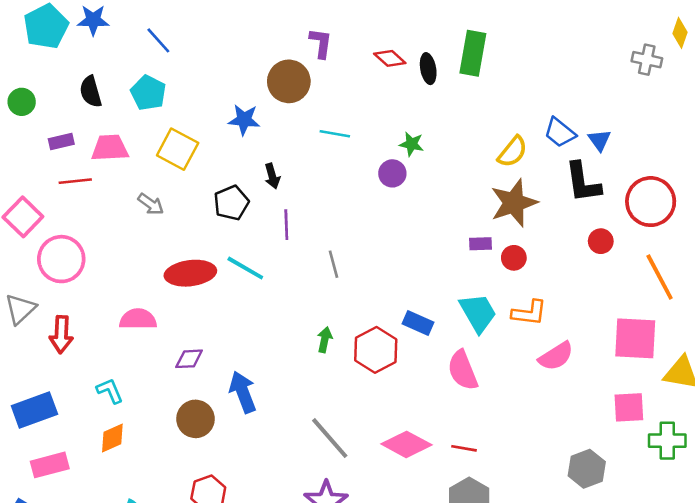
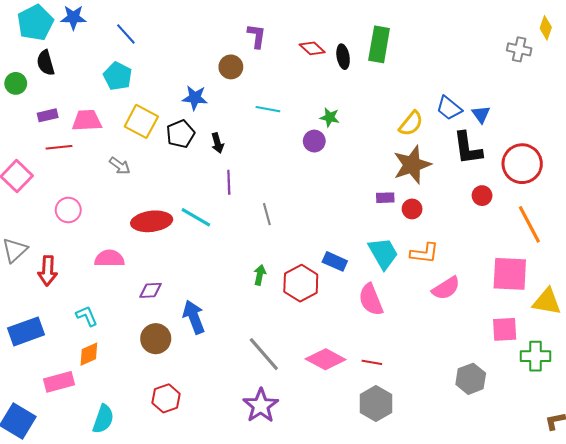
brown circle: (289, 81) -> (231, 67), size x0.7
black semicircle: (91, 92) -> (46, 63), moved
black pentagon: (231, 203) -> (180, 134), moved
pink circle: (61, 259) -> (68, 210), moved, size x0.7
pink rectangle: (50, 465) -> (59, 382), moved

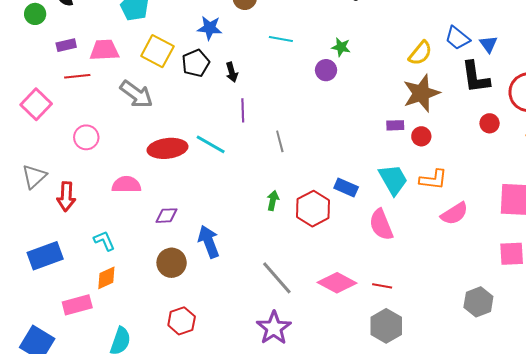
gray arrow: (120, 166) -> (136, 94), size x1.6

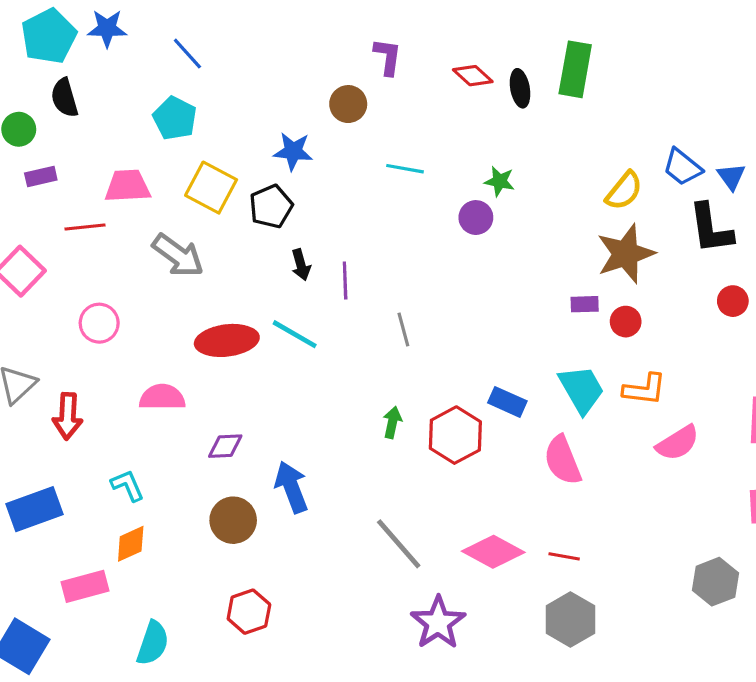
purple rectangle: (66, 45) -> (41, 177), moved
black arrow: (232, 72) -> (301, 265), moved
purple star: (274, 328) -> (438, 623), moved

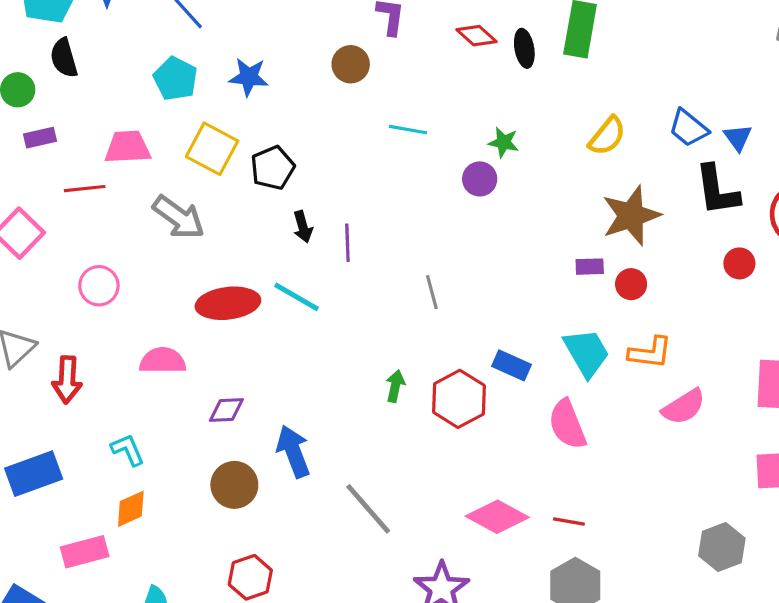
blue star: (293, 151) -> (249, 77), moved
yellow semicircle: (624, 191) -> (607, 136), moved
gray line: (403, 329) -> (432, 292), moved
gray line: (399, 544) -> (368, 509), moved

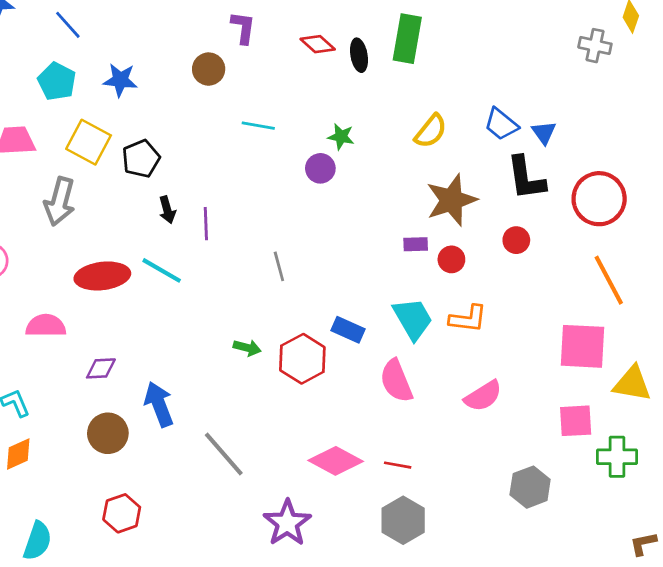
gray arrow: (179, 217) -> (60, 201), turned 69
red circle: (739, 263) -> (516, 240), moved
green arrow: (395, 386) -> (247, 348), turned 92
pink semicircle: (684, 407) -> (483, 396), moved

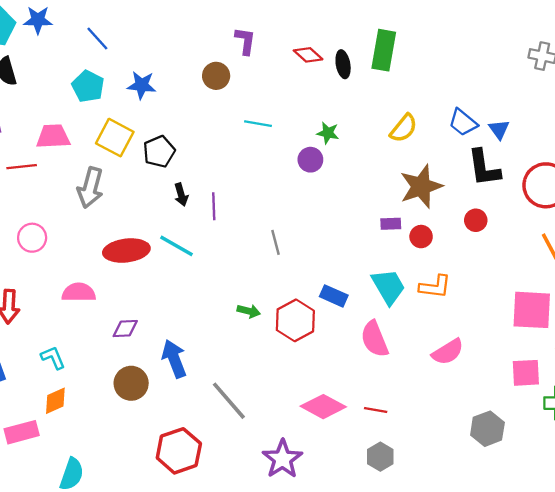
red hexagon: (122, 513) -> (179, 451), moved, size x1.4
gray hexagon: (403, 520) -> (380, 457), size x0.7

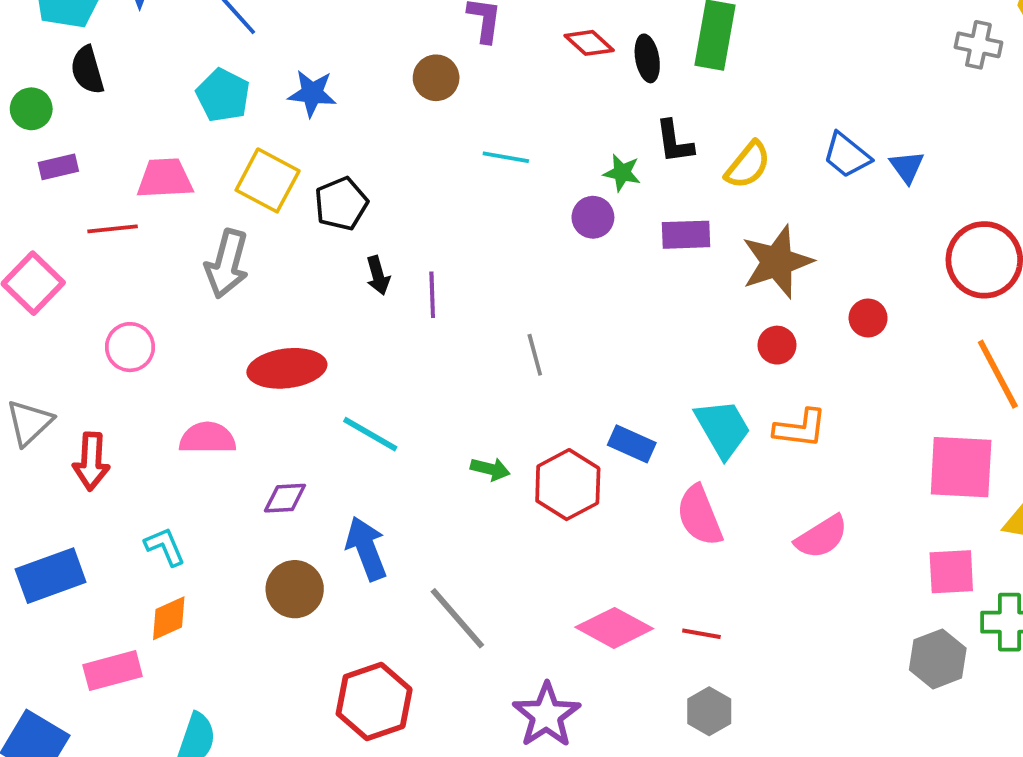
black L-shape: (484, 168) -> (674, 142), moved, size x0.7
purple rectangle: (391, 224) -> (686, 235), moved, size x1.4
cyan line: (177, 246) -> (370, 434), moved
gray hexagon: (487, 429) -> (938, 659), moved

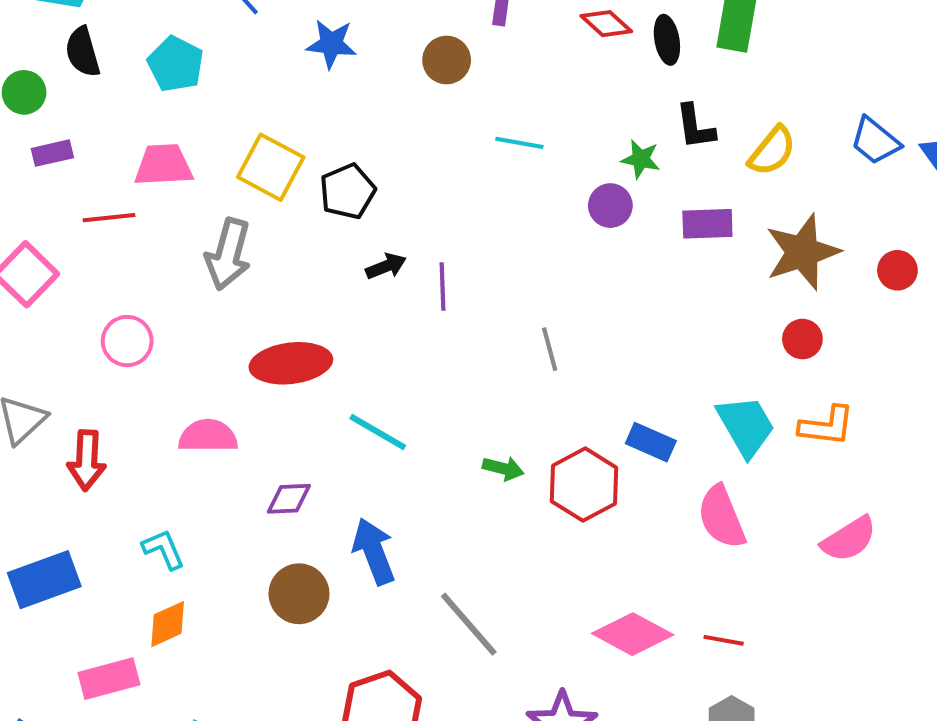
blue star: (312, 93) -> (331, 44), moved
cyan pentagon: (223, 95) -> (176, 64), moved
black arrow: (378, 275) -> (386, 266), turned -96
red circle: (868, 318) -> (897, 270), moved

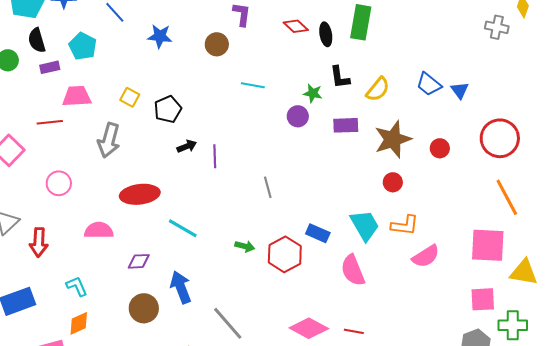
purple rectangle: (52, 153) -> (50, 67), moved
yellow square: (271, 167) -> (130, 97), size x0.6
pink semicircle: (849, 539) -> (426, 256), moved

